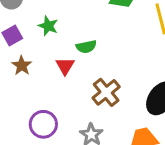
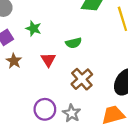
green semicircle: (86, 47) -> (74, 43), moved
purple circle: (43, 124) -> (45, 109), moved

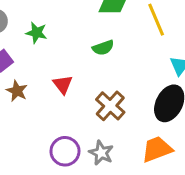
green star: (33, 28) -> (36, 33), moved
green semicircle: (74, 43) -> (103, 48), moved

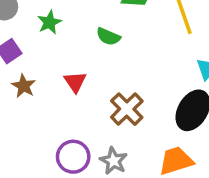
green star: (36, 33) -> (49, 22), turned 30
green semicircle: (103, 48) -> (108, 37), moved, turned 40

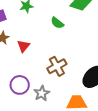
red triangle: (75, 82) -> (23, 46), moved

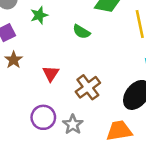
red triangle: (23, 46) -> (51, 74), moved

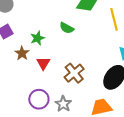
green star: (39, 15) -> (37, 38), moved
brown star: (14, 60) -> (22, 53), moved

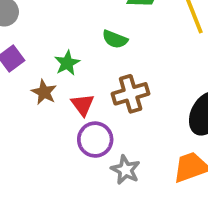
brown cross: (74, 73) -> (131, 94), moved, turned 30
purple circle: (39, 99) -> (95, 140), moved

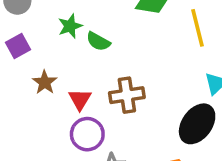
green semicircle: (115, 39) -> (98, 41), moved
green star: (67, 63) -> (70, 26), moved

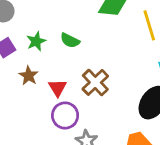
green star: (70, 26) -> (36, 41), moved
brown cross: (127, 95) -> (95, 82), turned -32

